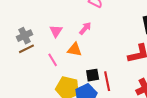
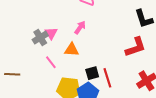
gray cross: (24, 36) -> (40, 38), moved
brown line: (26, 49) -> (12, 74), moved, turned 35

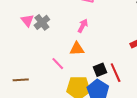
pink triangle: (51, 33) -> (27, 20), moved
gray cross: (40, 38) -> (42, 22), moved

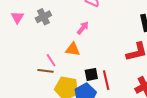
pink triangle: (27, 20) -> (17, 17), moved
brown line: (21, 80) -> (45, 71), moved

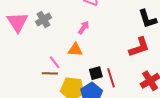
pink triangle: (17, 17) -> (18, 22), size x1.6

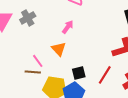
orange triangle: (75, 50) -> (59, 49), turned 42
red line: (111, 78) -> (105, 75), moved, turned 48

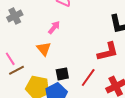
pink line: (38, 61) -> (10, 59), moved
brown line: (33, 72) -> (16, 70), turned -35

